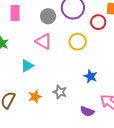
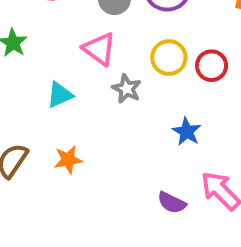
red circle: (98, 22) -> (212, 66), moved
gray star: (60, 92) -> (127, 89), moved

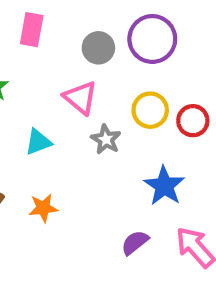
blue star: (187, 132) -> (164, 186), size x1.4
purple semicircle: (172, 203) -> (135, 243), moved, turned 112

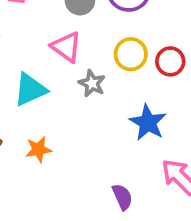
cyan triangle: (38, 142) -> (30, 90), size x1.4
purple semicircle: (135, 243) -> (122, 197), moved, turned 108

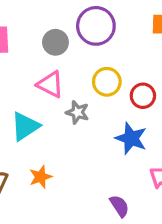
red circle: (170, 61) -> (143, 96), moved

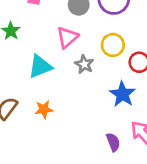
pink triangle: (50, 84) -> (67, 37), turned 40
purple semicircle: (119, 206) -> (113, 142), moved

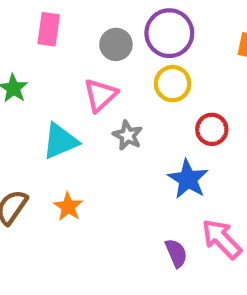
yellow circle: (113, 45) -> (173, 84), moved
orange star: (44, 109) -> (68, 207), turned -30

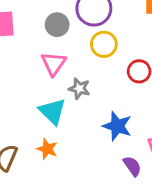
cyan triangle: (60, 141) -> (52, 111), moved, turned -40
blue star: (188, 179) -> (117, 126), moved

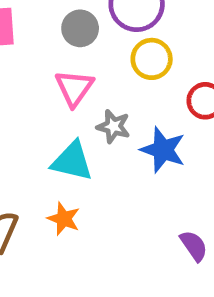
cyan triangle: (52, 111) -> (72, 161), turned -32
blue star: (117, 126) -> (163, 150), moved

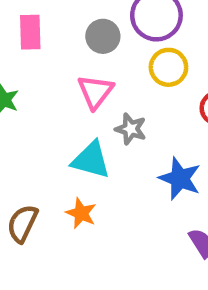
blue star: (163, 150) -> (180, 179), moved

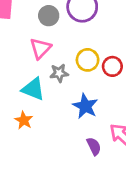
yellow circle: (168, 67) -> (88, 60), moved
gray star: (131, 129) -> (59, 73), turned -30

